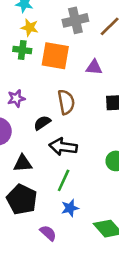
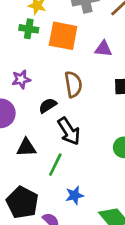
black arrow: (63, 147) -> (69, 131), turned -132
green line: (64, 180) -> (55, 165), moved
black pentagon: (22, 199) -> (22, 202), moved

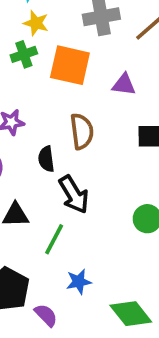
green cross: (29, 29) -> (24, 54), turned -30
black semicircle: (48, 106) -> (46, 159), turned -66

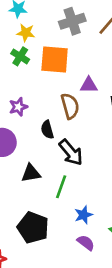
green cross: (24, 54) -> (20, 56), turned -30
purple triangle: (124, 85) -> (89, 85), moved
purple semicircle: (46, 315) -> (86, 243), moved

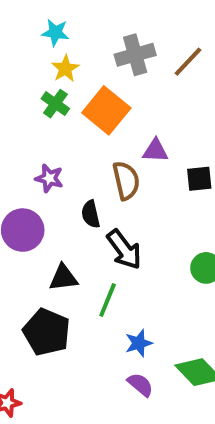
yellow star: (26, 33) -> (65, 69), turned 30
orange square: (55, 59) -> (106, 110), turned 32
purple star: (18, 107) -> (49, 178), turned 30
black pentagon: (33, 228) -> (47, 332), moved

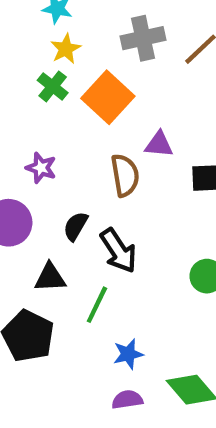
black semicircle: (91, 214) -> (76, 226), moved, turned 40
purple semicircle: (140, 385) -> (127, 400), turned -52

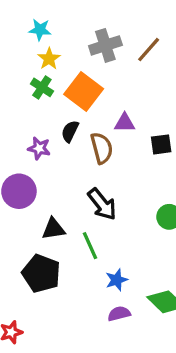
black semicircle: (76, 226) -> (70, 131), moved
green line: (97, 305) -> (90, 246), turned -44

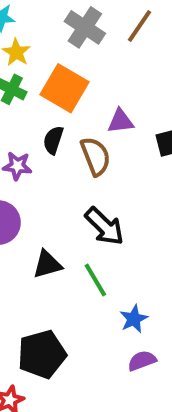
gray cross: (105, 45) -> (85, 27), turned -32
black pentagon: (41, 273) -> (42, 354), moved, turned -30

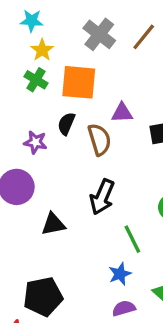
orange square: (64, 88) -> (79, 82), turned -30
black arrow: (104, 226) -> (102, 197), turned 64
green line: (95, 280) -> (132, 239), moved

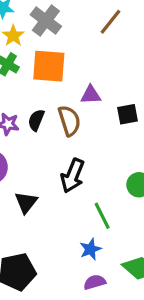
gray cross: (99, 34) -> (46, 21), moved
black semicircle: (66, 124) -> (36, 120), moved
black triangle: (53, 224) -> (26, 202), turned -40

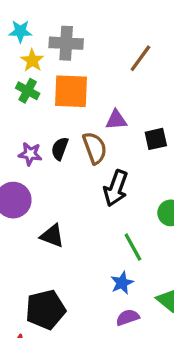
gray cross: (46, 21) -> (66, 43), turned -32
brown line: (111, 22) -> (140, 58), moved
black arrow: (73, 176) -> (116, 188), moved
black triangle: (26, 202) -> (52, 236), turned -45

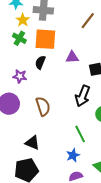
brown semicircle: (95, 148) -> (43, 106), moved
black semicircle: (60, 149) -> (40, 62), moved
black arrow: (116, 188) -> (83, 96), moved
black triangle: (52, 236) -> (32, 143), moved

